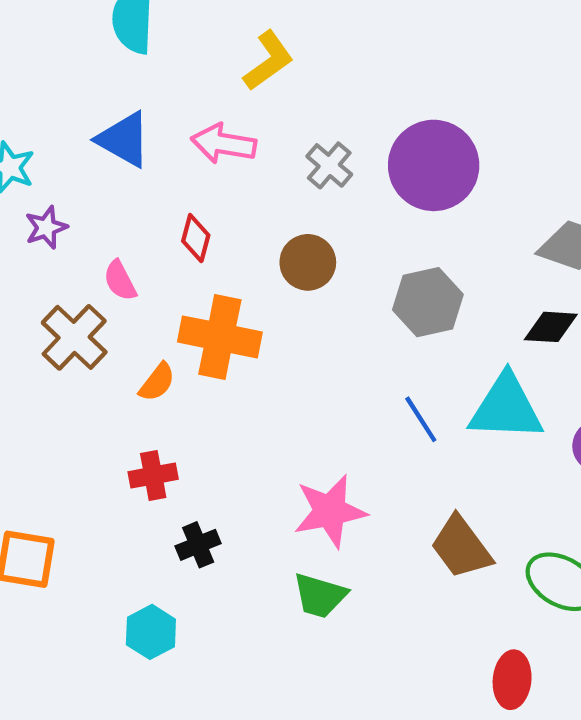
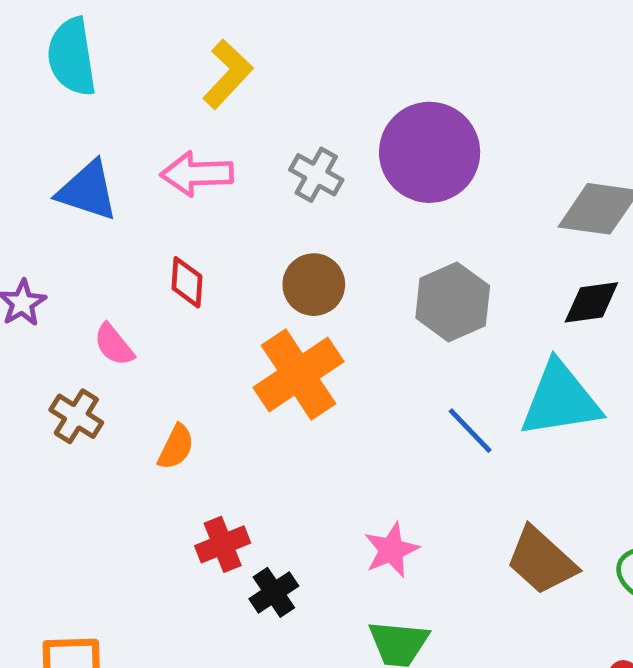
brown cross: (74, 337) -> (76, 416), size x0.7
orange cross: (220, 337) -> (299, 375), moved, turned -34
red cross: (153, 475) -> (223, 544), moved
pink star: (330, 511) -> (391, 550), size x0.7
black cross: (198, 545) -> (274, 592), moved

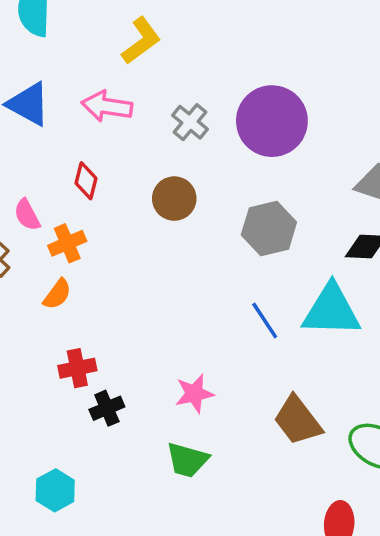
orange cross: (299, 375) -> (67, 243), moved, size x0.6

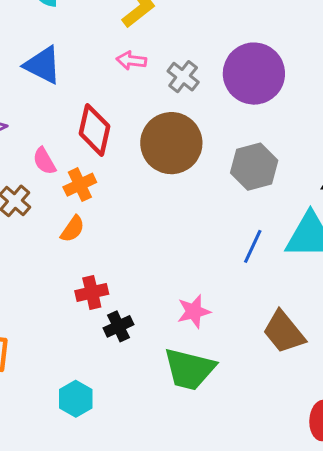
pink arrow: (107, 106) -> (131, 60), moved, size x0.7
red diamond: (86, 181) -> (95, 130), size x1.6
brown circle: (174, 199) -> (171, 143), size x1.6
blue line: (265, 320) -> (253, 246), turned 60
green trapezoid: (187, 460) -> (189, 369), size x1.4

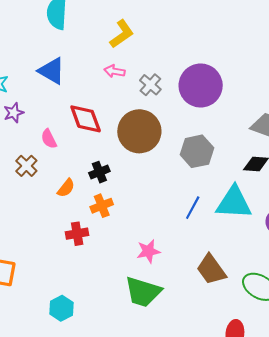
red diamond: (95, 130) -> (86, 119), turned -36
orange cross: (80, 185) -> (102, 206), moved
black cross: (118, 326) -> (99, 172), moved

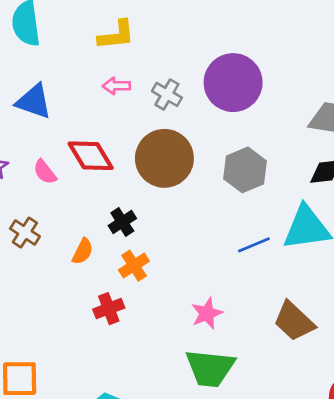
yellow L-shape: (122, 34) -> (116, 35), turned 40
pink semicircle: (49, 139) -> (45, 172), moved
blue line: (193, 208) -> (254, 245), turned 50

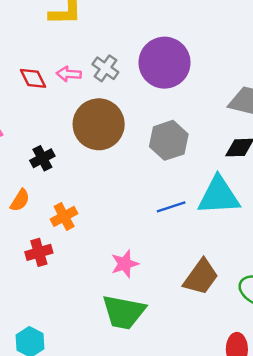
pink arrow: (116, 86) -> (69, 74), moved
red diamond: (91, 156) -> (33, 78), moved, size x0.7
black cross: (122, 222) -> (42, 158), moved
brown trapezoid: (294, 321) -> (201, 277), turned -102

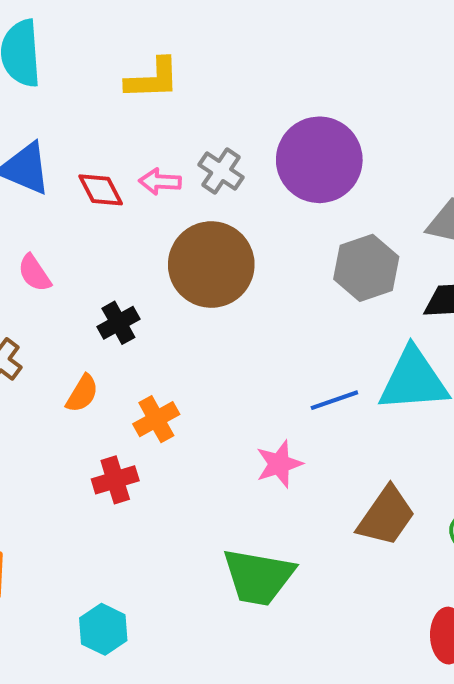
gray hexagon: (169, 140) -> (366, 268), moved
pink star: (125, 264) -> (279, 464), moved

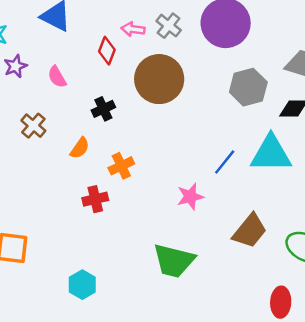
red diamond: (101, 190) -> (107, 51), moved, turned 44
blue line: (334, 400) -> (225, 162), turned -36

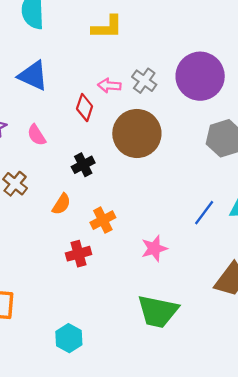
pink star: (190, 197) -> (154, 248), moved

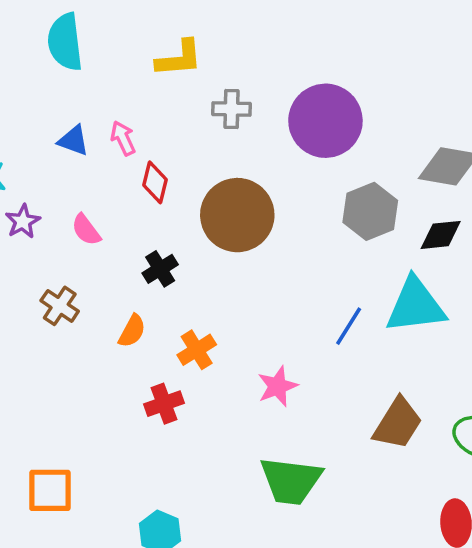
blue triangle: (33, 76) -> (73, 141), size x0.7
gray cross: (144, 81) -> (232, 109), moved, turned -30
pink arrow: (109, 86) -> (123, 138), moved, turned 65

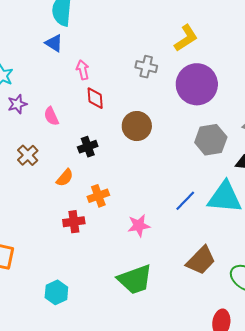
yellow L-shape: (179, 58) -> (186, 38), moved, turned -40
blue triangle: (73, 141) -> (54, 43), moved
red diamond: (155, 182) -> (95, 98), turned -30
brown circle: (237, 215) -> (137, 126), size x0.7
green trapezoid: (291, 481) -> (135, 279), turned -39

